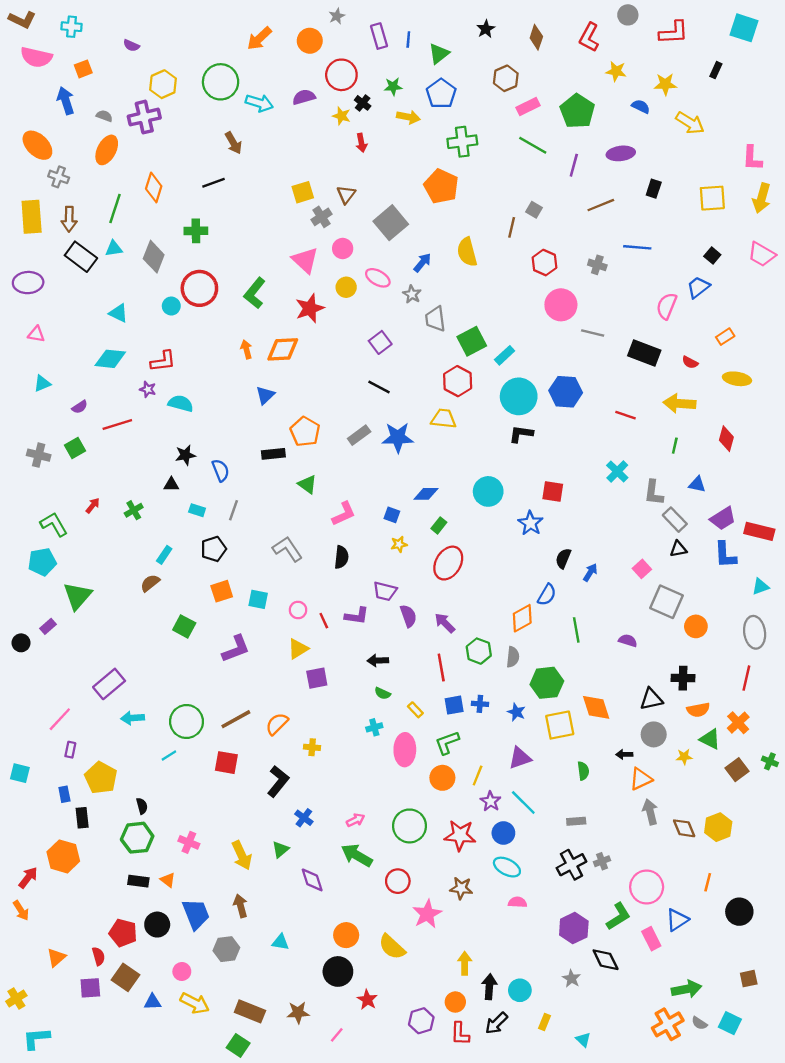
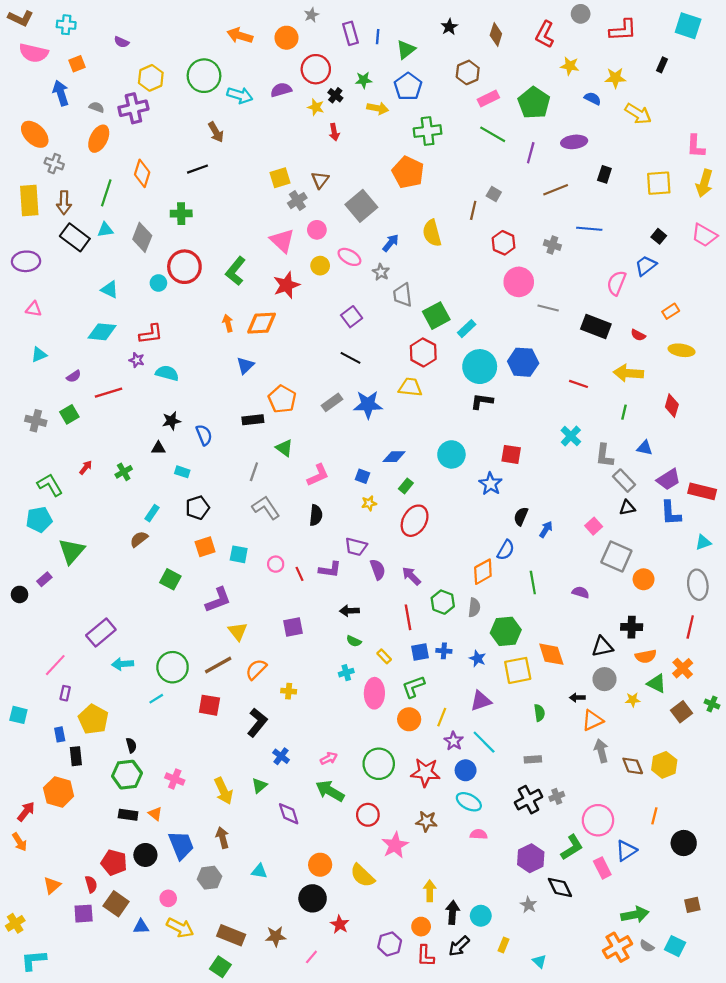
orange arrow: (259, 38) -> (240, 36), turned 60
gray line: (233, 510) -> (254, 472), moved
yellow triangle: (298, 649) -> (238, 631), moved, turned -36

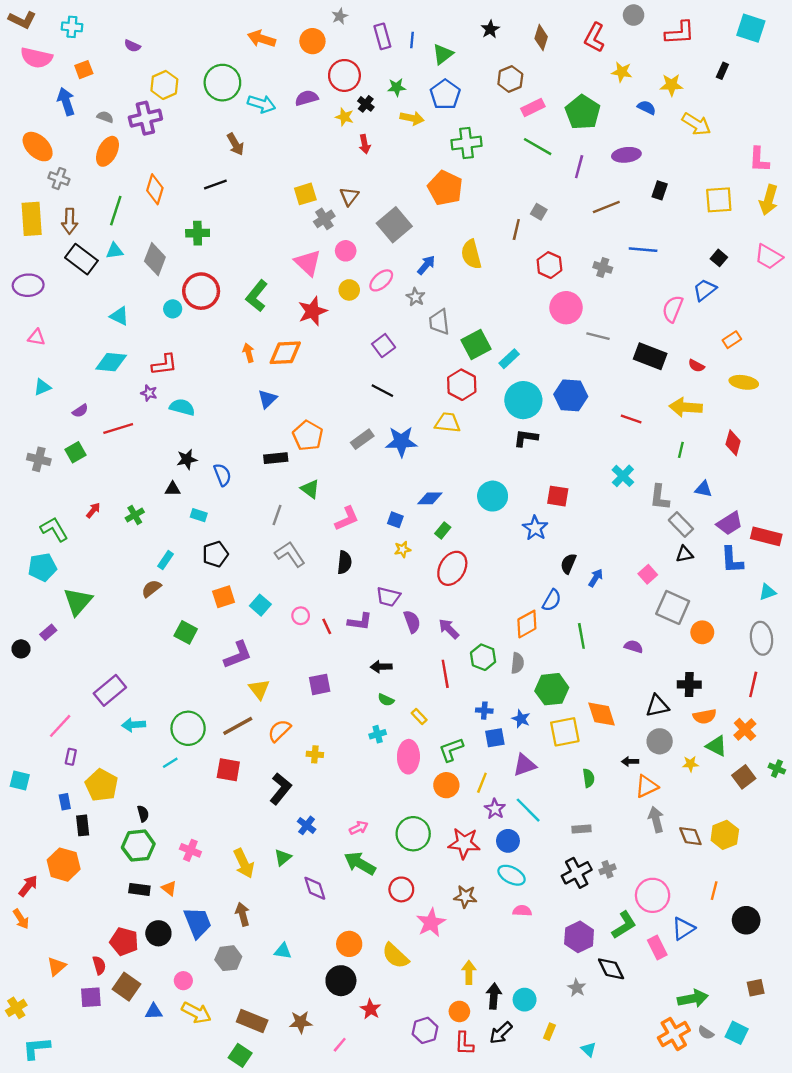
pink ellipse: (349, 257) -> (381, 280), turned -70
cyan square: (239, 554) -> (260, 605), turned 30
blue square: (420, 652) -> (495, 738), moved

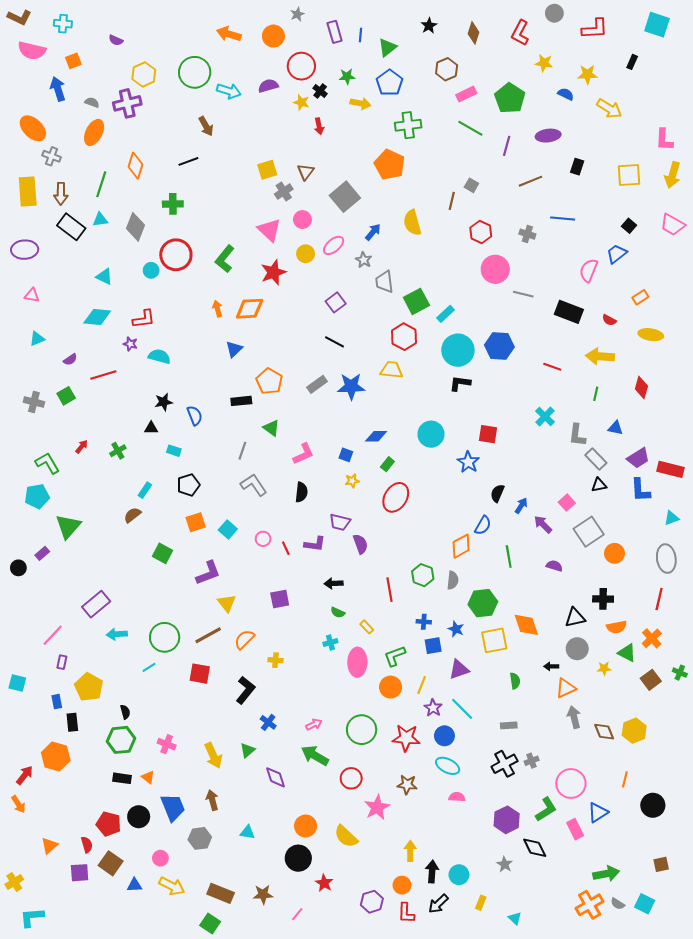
gray square: (673, 607) -> (589, 532), turned 32
purple arrow: (449, 629) -> (543, 524), moved

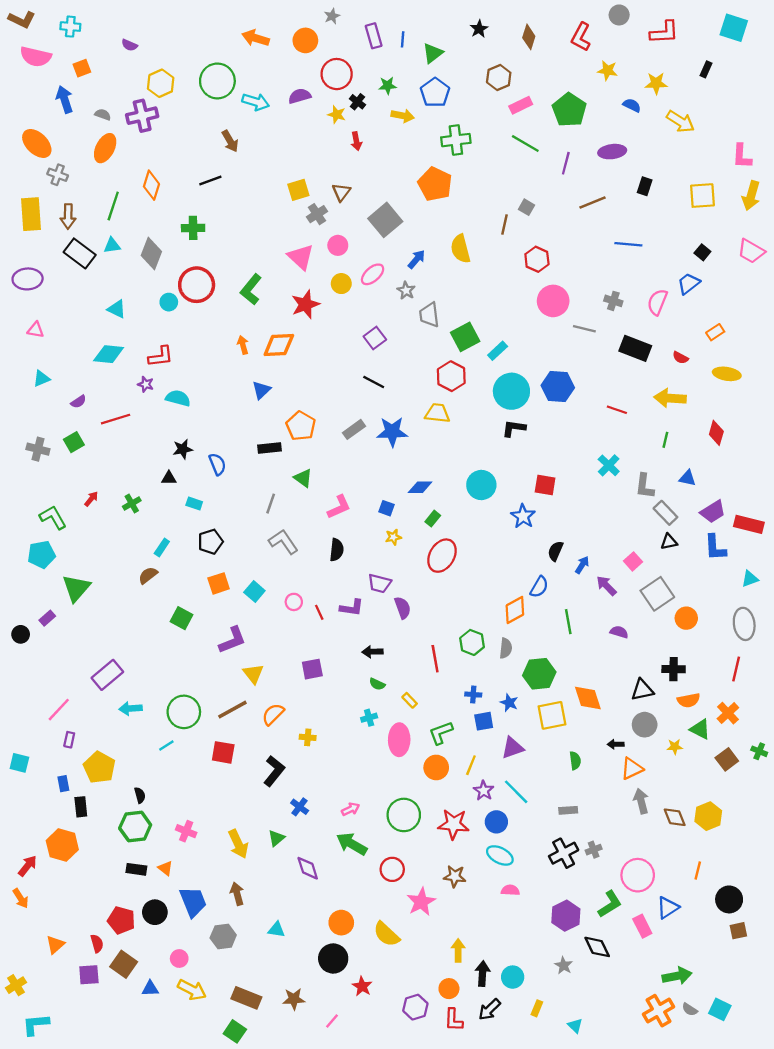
gray cross: (527, 234) -> (613, 301), moved
brown square: (661, 864) -> (738, 931), moved

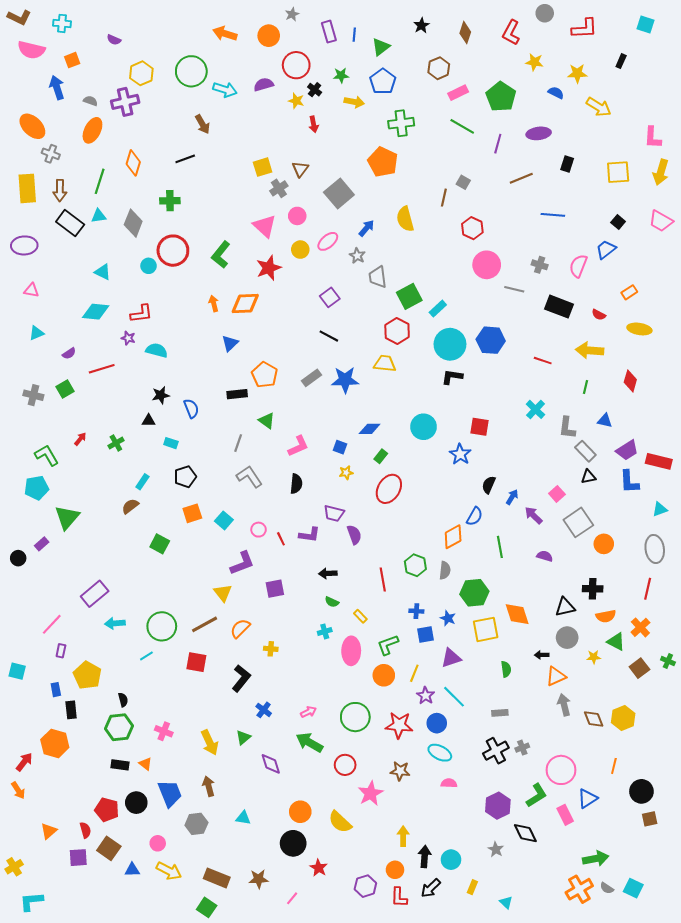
cyan square: (734, 28) -> (646, 24), size x0.7
purple L-shape: (232, 640) -> (242, 563), moved

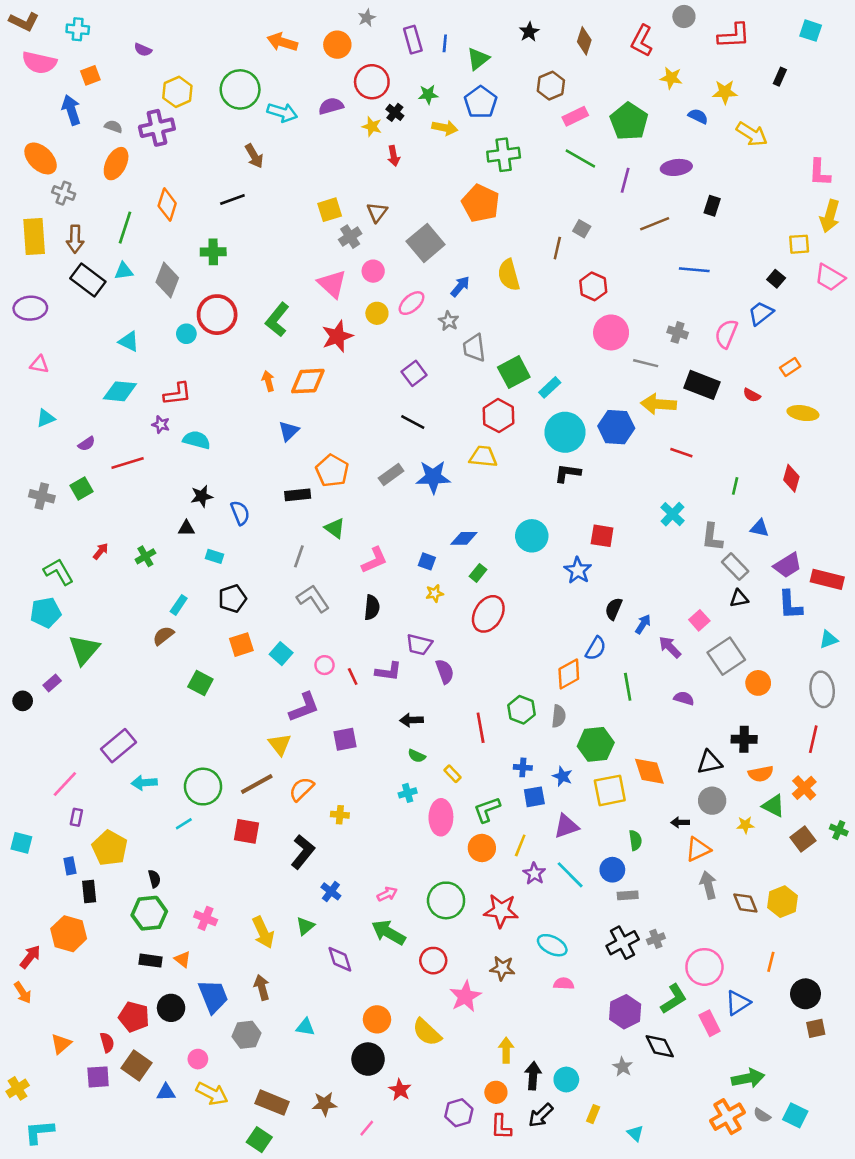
yellow square: (618, 172) -> (799, 244), moved, size x0.7
yellow arrow: (590, 350) -> (658, 404), moved
blue circle: (437, 723) -> (612, 870), moved

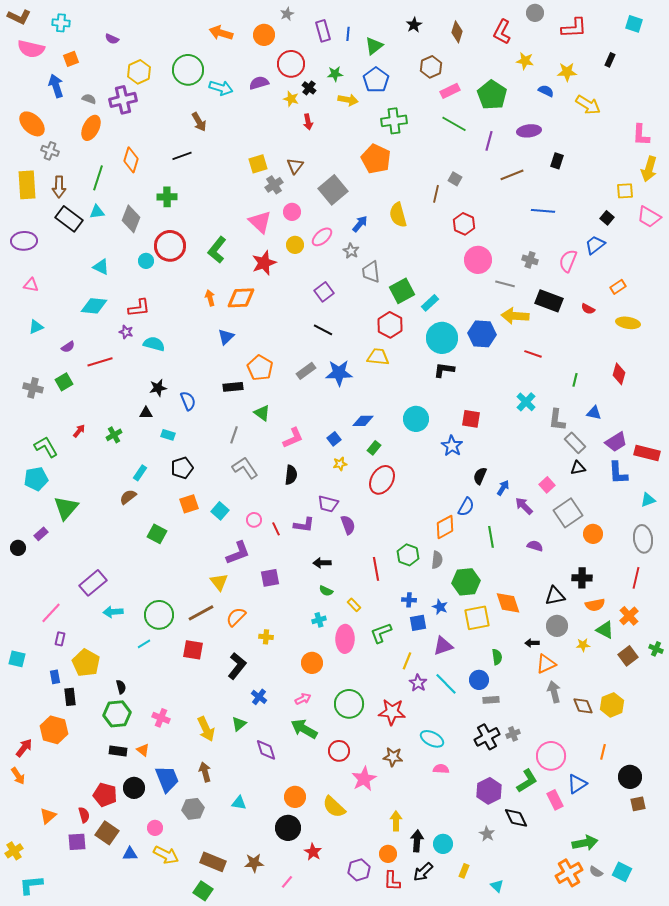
blue square: (427, 561) -> (334, 439), turned 32
orange circle: (482, 848) -> (312, 663), moved

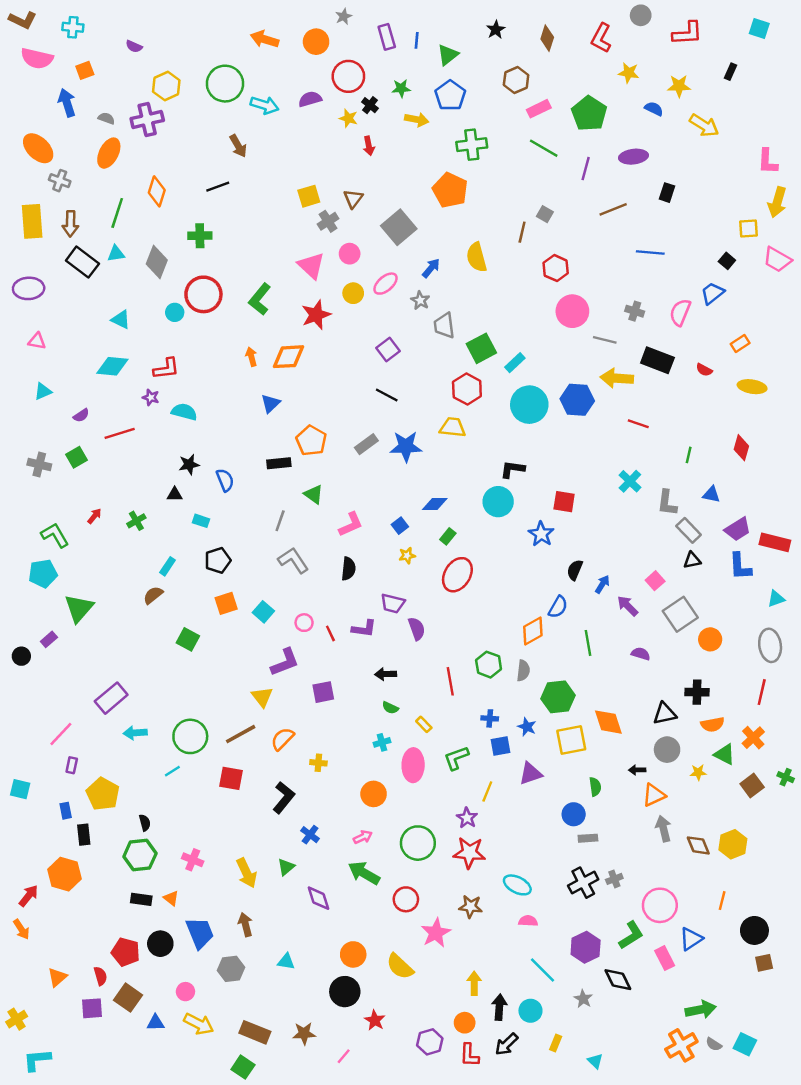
black L-shape: (444, 370) -> (513, 469), moved
purple star: (418, 683) -> (467, 818), moved
cyan line: (446, 684) -> (542, 970), moved

